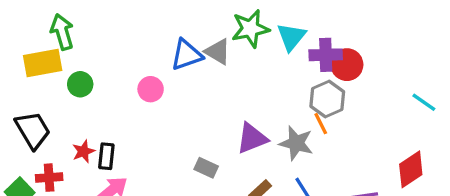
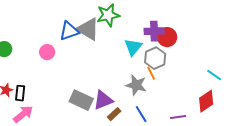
cyan triangle: (291, 37) -> (133, 47), moved
gray triangle: (218, 52) -> (88, 29), size x1.4
cyan line: (424, 102) -> (214, 75), moved
purple triangle: (252, 138) -> (103, 100), moved
gray rectangle: (206, 168) -> (81, 100), size x1.6

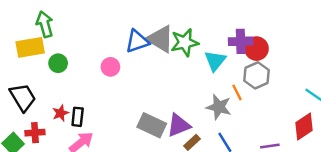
green star: (108, 15) -> (185, 43), moved
gray hexagon: (155, 58) -> (257, 75), moved

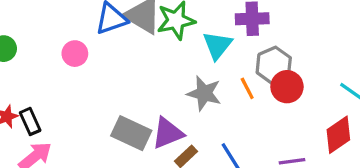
red circle: (257, 49) -> (287, 87), moved
gray star: (219, 107) -> (204, 93), moved
black rectangle: (78, 117) -> (30, 121), turned -30

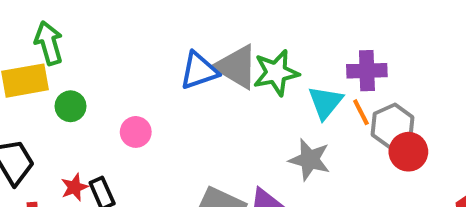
pink circle: (75, 54) -> (136, 132), moved
orange line: (247, 88) -> (361, 112), moved

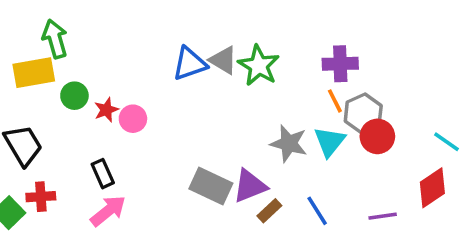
gray triangle: (236, 67) -> (223, 60), size x0.7
green star: (276, 73) -> (259, 66), turned -30
cyan triangle: (325, 102) -> (330, 142), moved
red star: (74, 187) -> (106, 110), moved

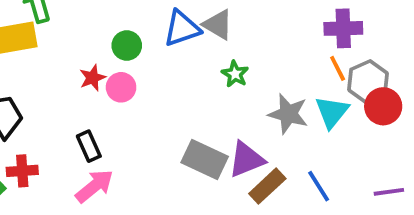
green star: (259, 66) -> (235, 74), moved, size x0.6
green circle: (74, 96) -> (127, 46), moved
brown rectangle: (269, 211) -> (267, 186), size x1.4

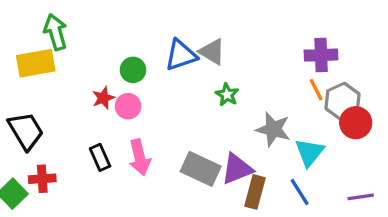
cyan triangle: (332, 112) -> (310, 152), moved
pink arrow: (94, 186) -> (140, 157), moved, turned 116
brown rectangle: (267, 186) -> (255, 192), turned -32

